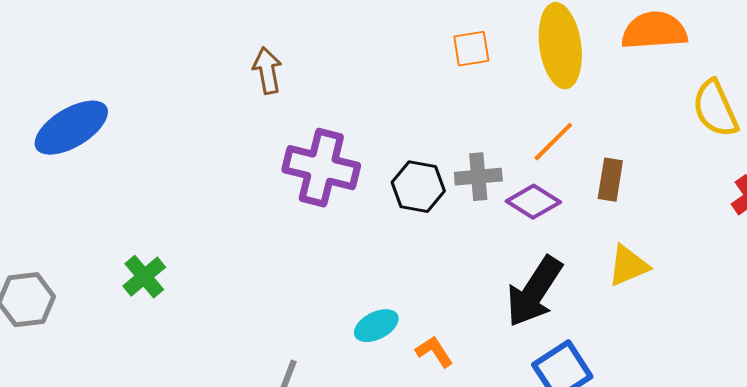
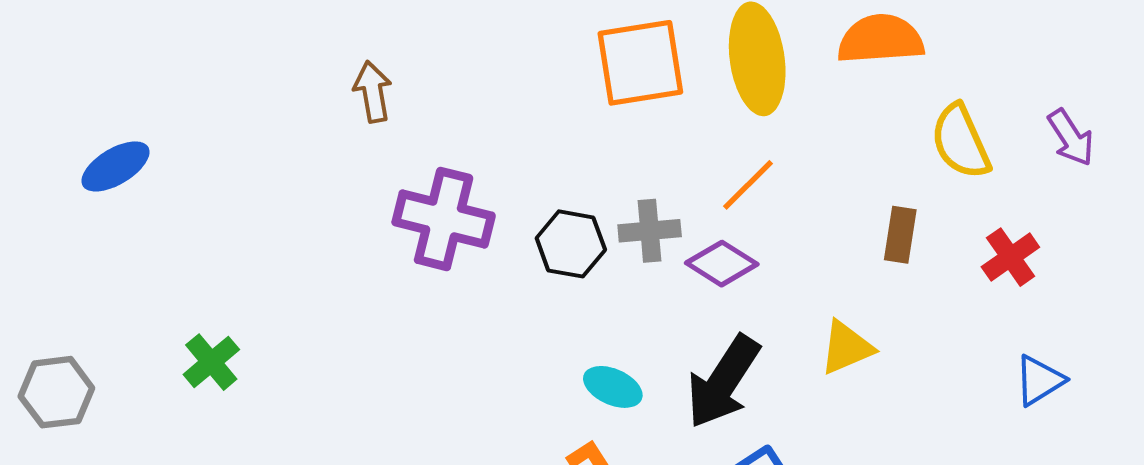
orange square: (471, 49) -> (640, 63), size x1.8
blue ellipse: (71, 128) -> (115, 166), size x0.7
brown rectangle: (610, 180) -> (900, 235), moved
cyan ellipse: (376, 326) -> (613, 387), moved, turned 51

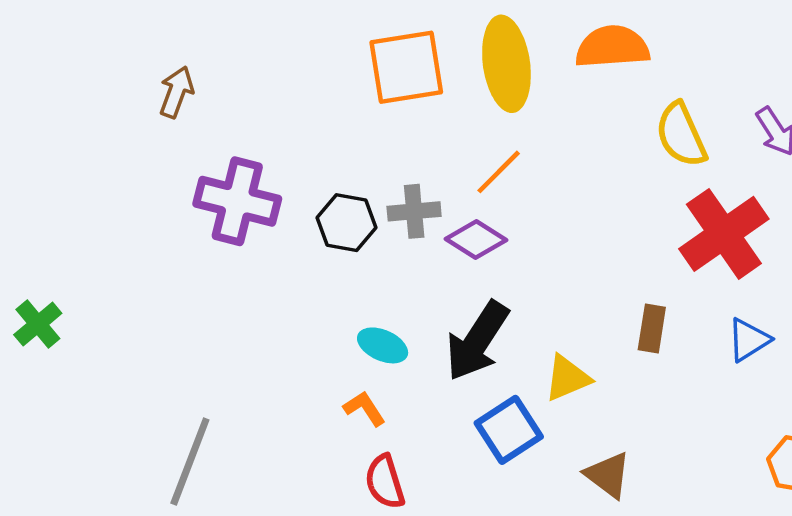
brown arrow: (373, 92) -> (176, 92), turned 30
brown rectangle: (900, 235) -> (652, 329), moved
red cross: (1010, 257) -> (724, 234), size x1.8
yellow triangle: (846, 348) -> (567, 378), moved

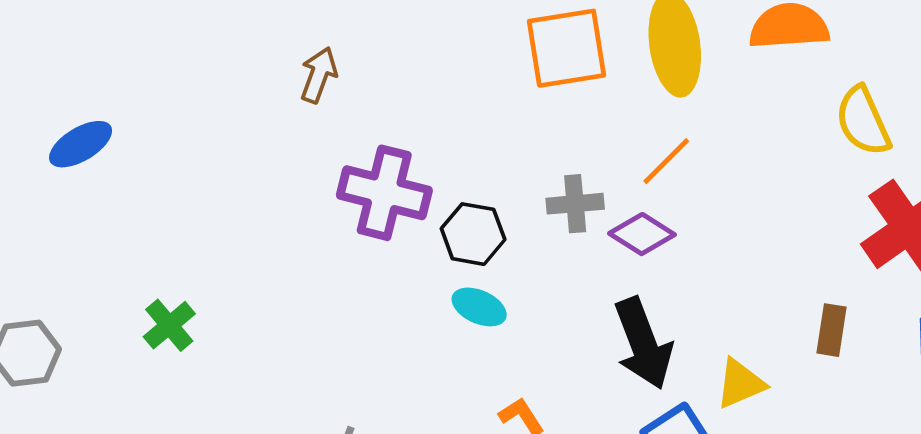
black hexagon: (347, 223) -> (473, 234), moved
black arrow: (477, 341) -> (643, 343), turned -54
cyan ellipse: (383, 345) -> (479, 307), moved

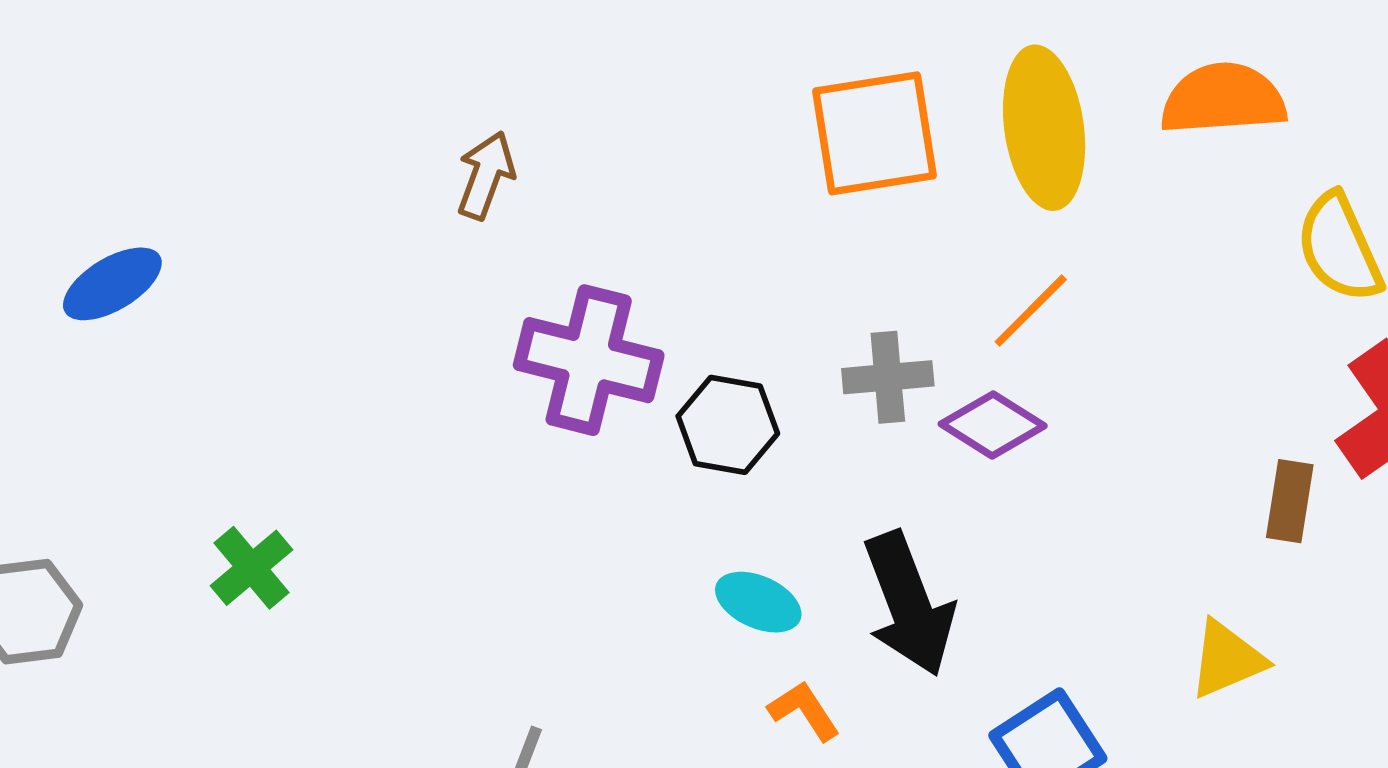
cyan ellipse: (479, 307) -> (758, 602), moved
brown rectangle: (831, 330) -> (1290, 501), moved
black arrow: (643, 343) -> (909, 604), moved
yellow triangle: (740, 384) -> (1227, 659), moved

